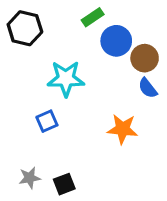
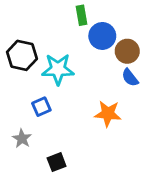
green rectangle: (93, 17) -> (82, 15), turned -66
black hexagon: (25, 28) -> (22, 55), moved
gray star: (30, 178) -> (22, 139), moved, turned -30

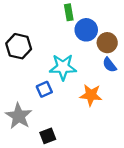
cyan star: (58, 69) -> (63, 67), moved
blue square: (41, 107) -> (44, 89), moved
gray star: (22, 139) -> (19, 116), size x1.6

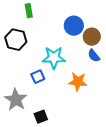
green rectangle: (69, 12) -> (29, 11), moved

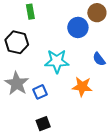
brown circle: (92, 37) -> (97, 13), moved
blue square: (38, 77) -> (40, 92), moved
gray star: (16, 100) -> (17, 83), moved

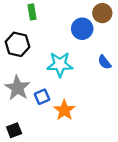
orange star: (82, 87) -> (64, 110), moved, turned 30
black square: (43, 124) -> (14, 130), moved

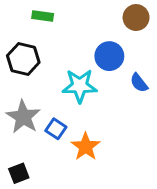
green rectangle: (32, 12) -> (43, 16), turned -72
blue circle: (82, 29) -> (109, 56), moved
blue square: (42, 97) -> (56, 129), turned -32

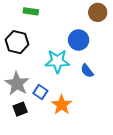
blue semicircle: (139, 83) -> (87, 71), moved
black square: (19, 173) -> (20, 109), moved

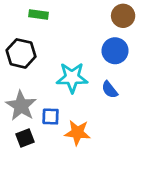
blue circle: (79, 40) -> (115, 51), moved
blue square: (40, 92) -> (51, 117), turned -32
orange star: (62, 105) -> (77, 133), turned -30

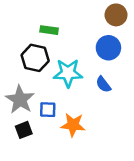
green rectangle: (38, 14) -> (49, 30), moved
black hexagon: (21, 53) -> (35, 58), moved

